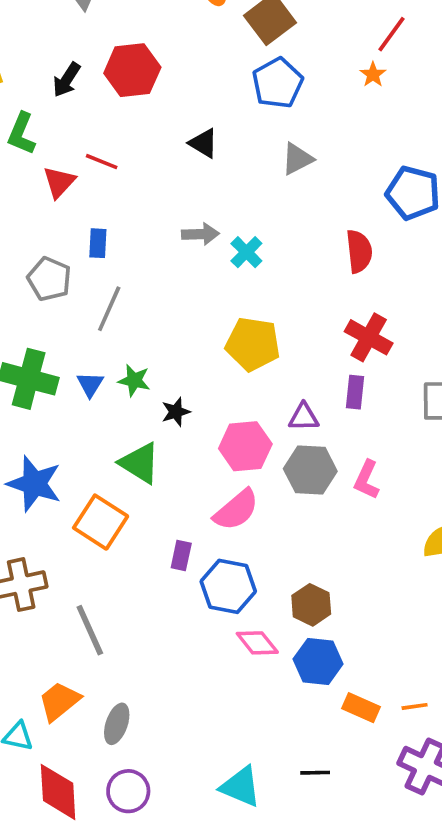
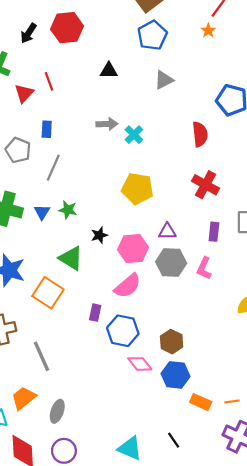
black triangle: (203, 143) -> (109, 71), turned -30
red line: (102, 162) -> (49, 81), turned 48
purple rectangle: (355, 392) -> (214, 232), moved
black star: (176, 412) -> (99, 235), moved
black line: (315, 773) -> (174, 440), turned 56

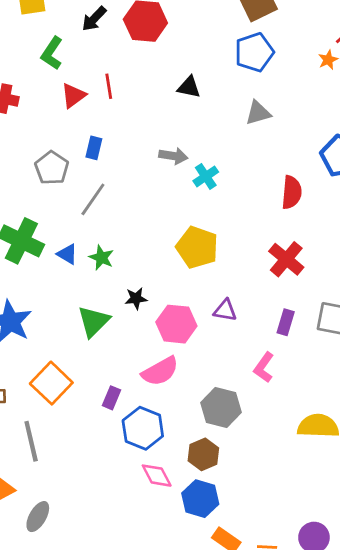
blue triangle: (42, 212) -> (67, 254), turned -42
green triangle: (71, 258) -> (93, 321), turned 32
gray hexagon: (171, 263) -> (221, 407), moved
orange square: (48, 293) -> (51, 383), moved

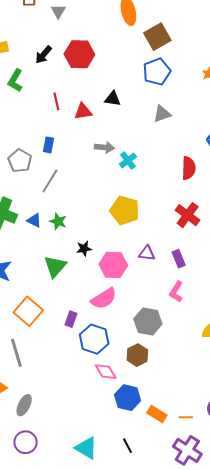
red triangle: (73, 96) -> (83, 111), moved, turned 30
purple rectangle: (286, 322) -> (179, 259), moved, turned -36
blue hexagon: (200, 499) -> (128, 398), moved

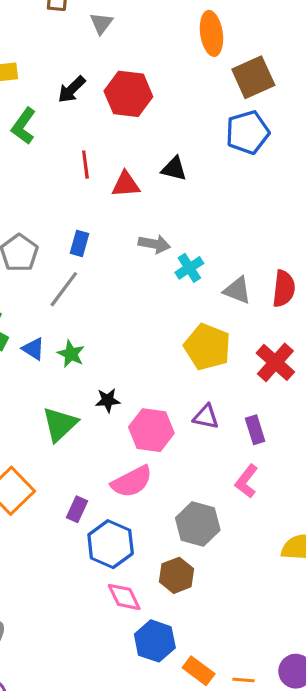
gray triangle: (162, 114) -> (237, 290), moved, turned 36
blue rectangle: (48, 145) -> (79, 243), moved
yellow pentagon: (125, 210) -> (207, 347), moved

